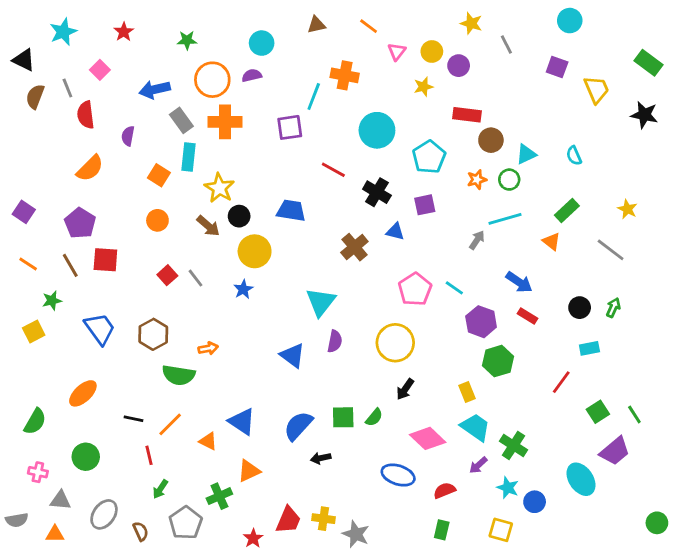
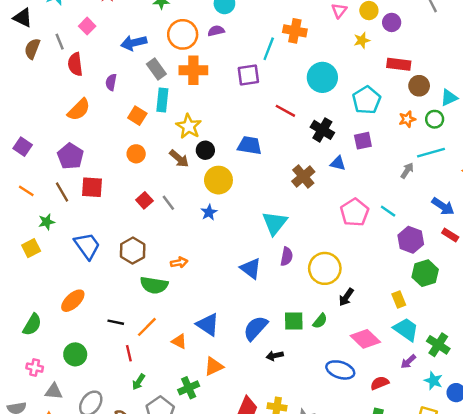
yellow circle: (395, 343) -> (325, 268), moved

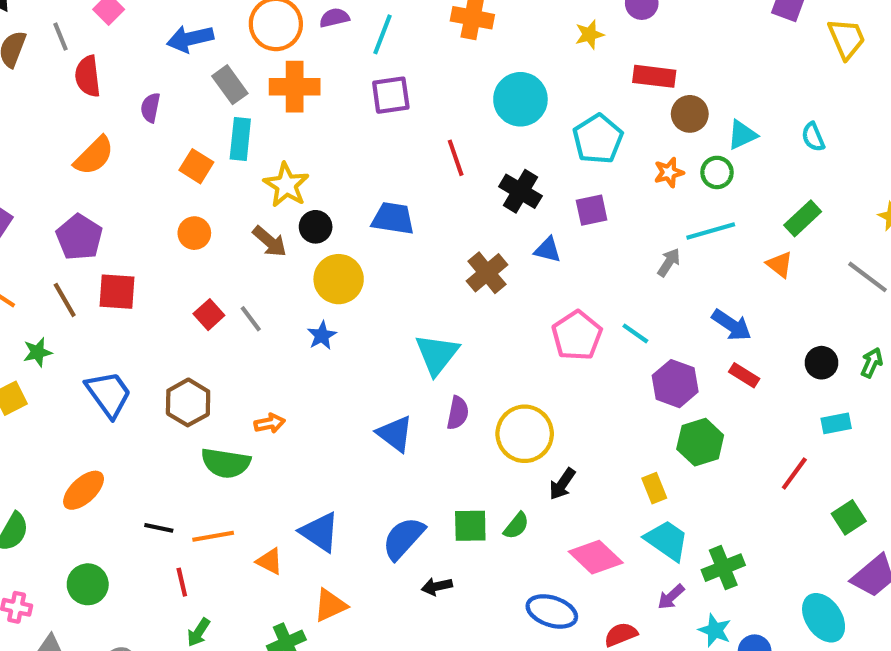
cyan line: (269, 49) -> (382, 34), moved
red line: (285, 111) -> (456, 158), turned 42
orange line: (147, 327) -> (213, 536), turned 35
green cross: (438, 345) -> (723, 568), turned 35

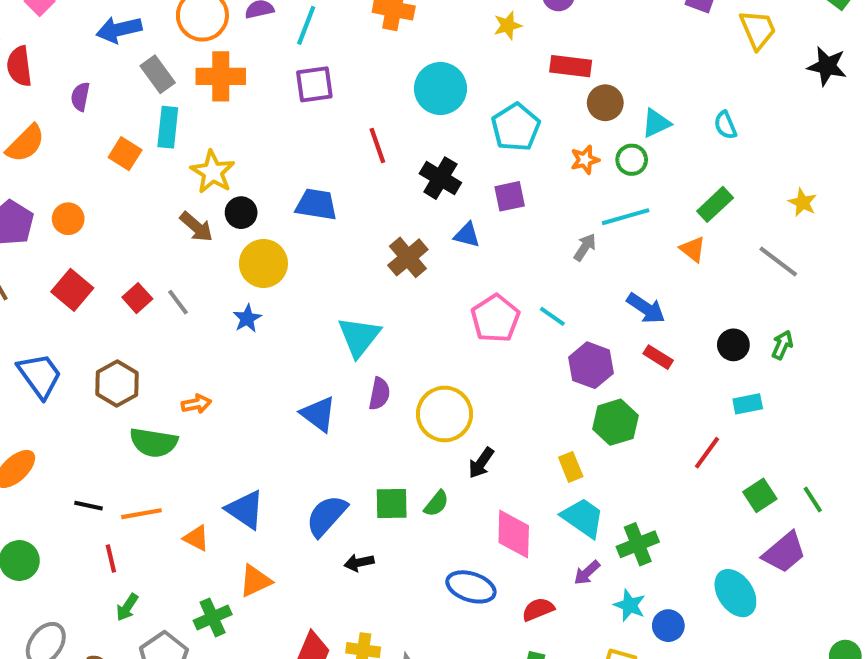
orange circle: (194, 233) -> (68, 219), moved
red square: (117, 292) -> (72, 290), moved, turned 36
pink diamond: (596, 557) -> (514, 534), turned 48

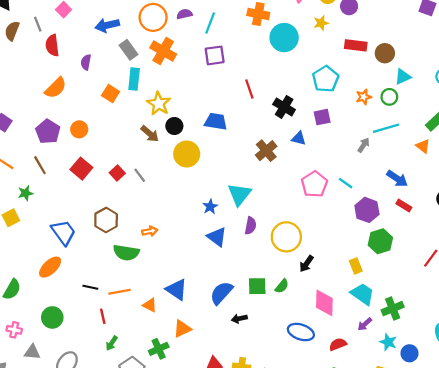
orange cross: (221, 76) -> (163, 51), turned 30
cyan circle: (440, 89) -> (284, 38), moved
brown circle: (605, 103) -> (385, 53), moved
blue star: (247, 318) -> (210, 207), moved
blue trapezoid: (40, 375) -> (64, 232), moved

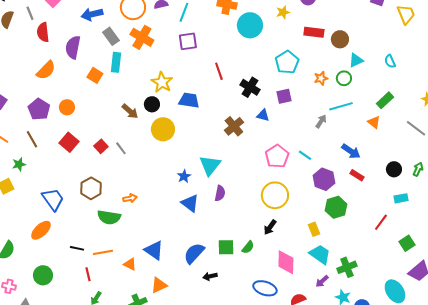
purple semicircle: (86, 62) -> (73, 47), size x1.6
yellow star: (159, 104) -> (162, 82), moved
yellow circle: (286, 237) -> (275, 195), moved

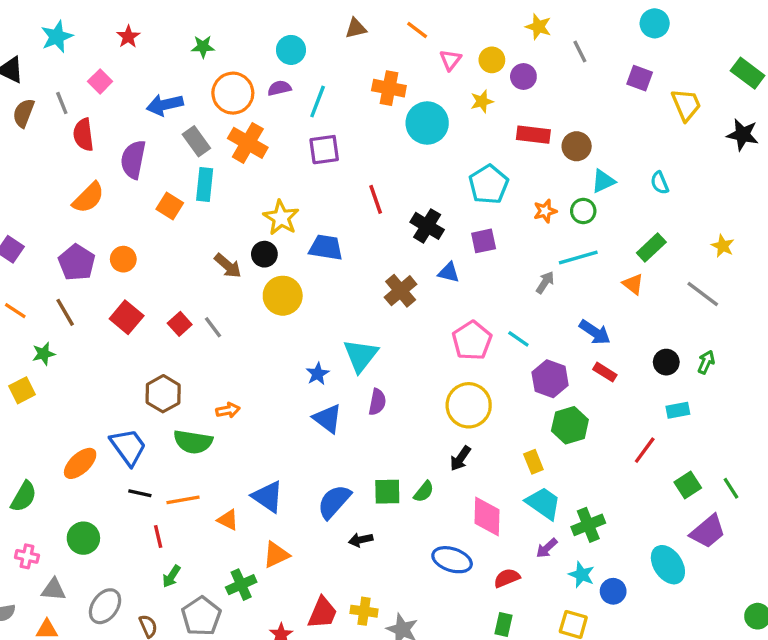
blue trapezoid: (53, 199) -> (128, 447), moved

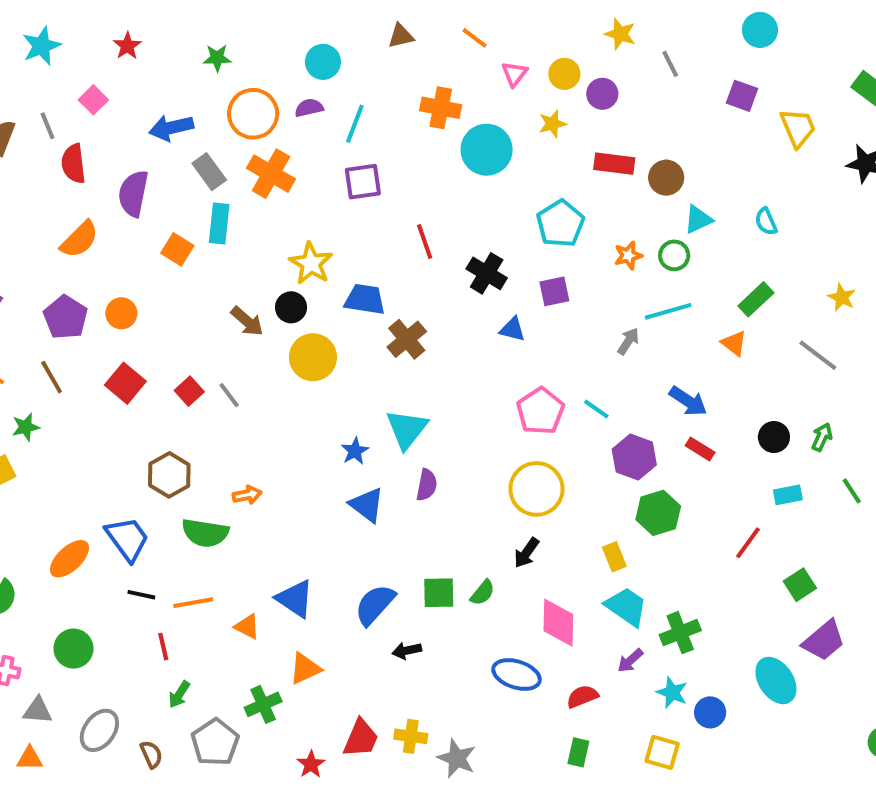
brown cross: (401, 291) -> (407, 339), moved
green line: (731, 488) -> (852, 491), moved

